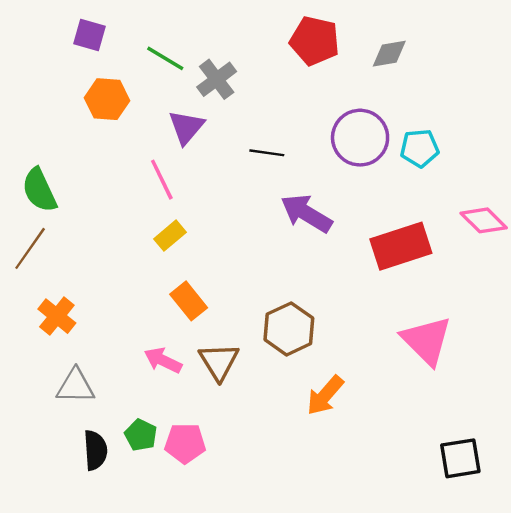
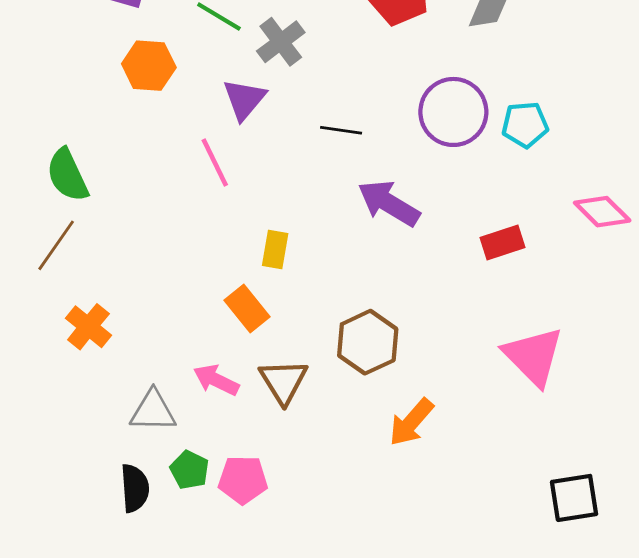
yellow rectangle: (170, 236) -> (275, 250), moved, turned -40
red rectangle: (401, 246) -> (502, 243), size x0.6
gray triangle: (75, 386) -> (153, 411), moved

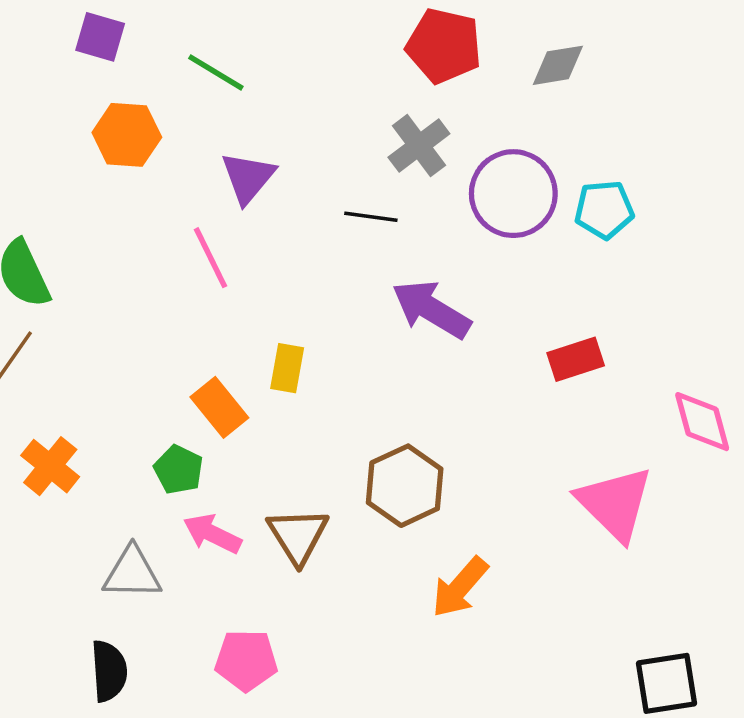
gray cross: (281, 42) -> (419, 145), moved
pink diamond: (602, 212) -> (702, 422), moved, turned 30
orange rectangle: (247, 308) -> (219, 407), moved
green pentagon: (189, 470) -> (178, 470), moved

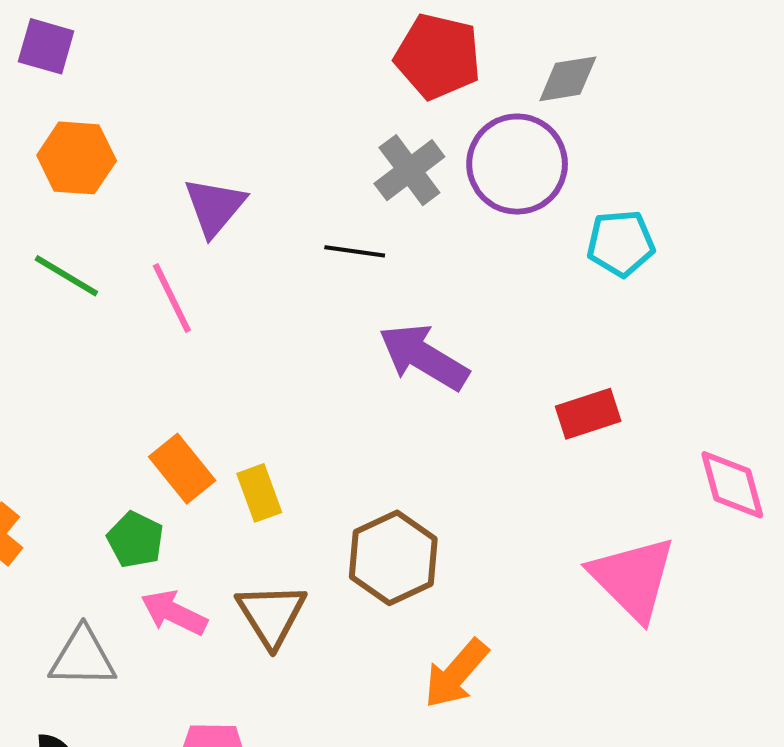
green line: (216, 72) -> (66, 276), moved
purple circle: (513, 194) -> (517, 164), moved
yellow rectangle: (287, 368) -> (259, 493), moved, turned -30

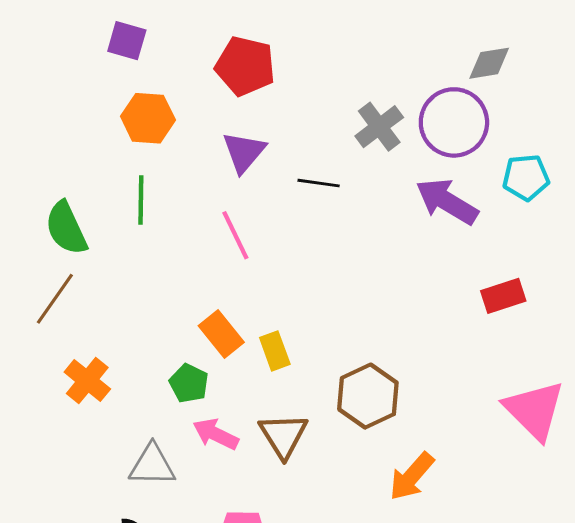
red pentagon: (438, 56) -> (245, 66), moved
black line: (355, 251) -> (319, 183), moved
green line: (66, 276) -> (141, 200), turned 60
pink line: (172, 298) -> (235, 235), moved
purple arrow: (424, 357) -> (447, 201), moved

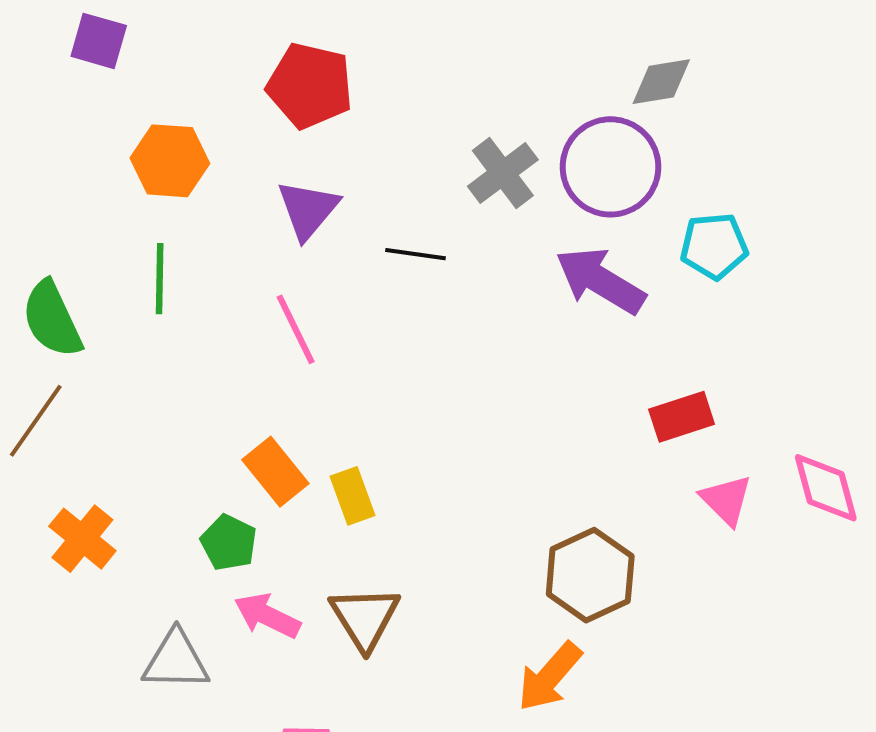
purple square: (127, 41) -> (99, 41), moved
brown hexagon: (368, 396) -> (590, 575), moved
pink triangle: (534, 410) -> (726, 500), moved, size x0.6

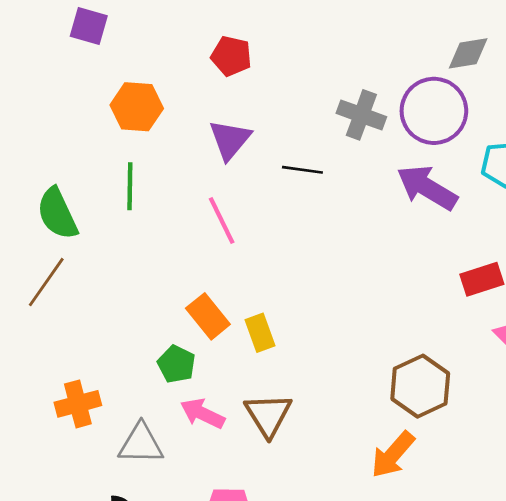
red pentagon: (310, 86) -> (231, 56), size x0.7
gray cross: (503, 173) -> (361, 115), turned -33
orange cross: (82, 539) -> (78, 404), moved, turned 36

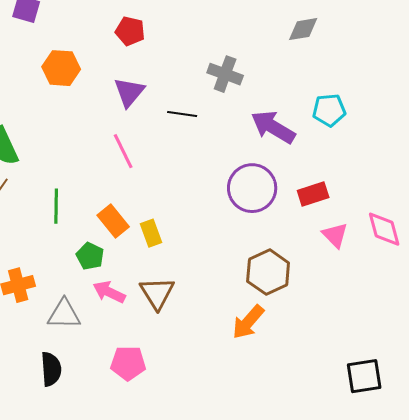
purple circle: (434, 111) -> (252, 188), moved
green line: (130, 186) -> (56, 206), moved

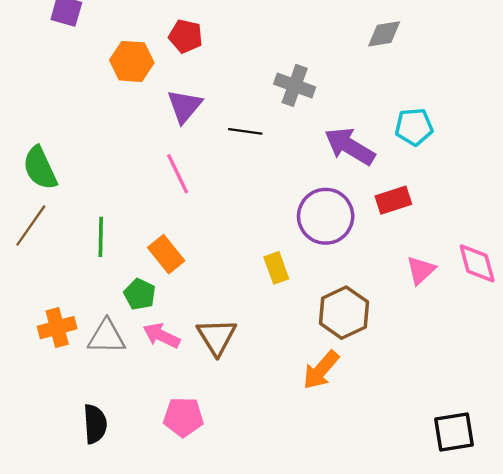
orange hexagon: (61, 68) -> (132, 61), moved
red rectangle: (313, 194) -> (393, 200), moved
yellow rectangle: (151, 233) -> (276, 268), moved
pink triangle: (335, 235) -> (421, 270), turned 32
gray triangle: (64, 314) -> (106, 337), moved

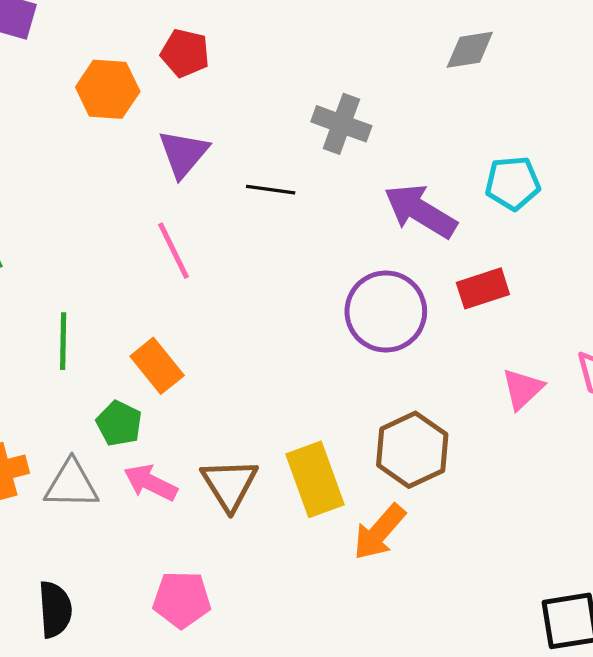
yellow rectangle: (276, 268) -> (315, 479), moved, size x1.6

